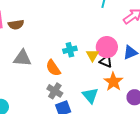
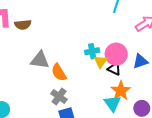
cyan cross: (70, 50) -> (92, 51), moved
gray triangle: (22, 58) -> (40, 60), moved
cyan triangle: (90, 95) -> (112, 103), moved

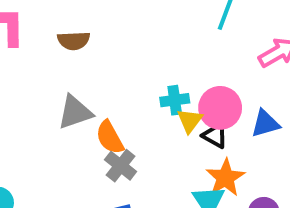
brown semicircle: (23, 25) -> (74, 41), moved
gray triangle: (40, 60) -> (75, 112), turned -30
gray cross: (59, 97) -> (121, 166), moved

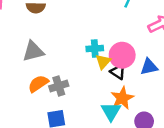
orange semicircle: (110, 137) -> (38, 84), moved, turned 80
gray cross: (121, 166) -> (59, 86), turned 30

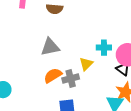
yellow triangle: (103, 62) -> (86, 64), moved

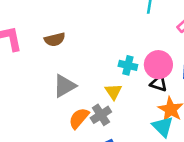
cyan cross: (104, 48) -> (128, 65), turned 32

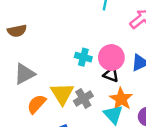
yellow triangle: (113, 92) -> (62, 94), moved, size x1.5
gray cross: (101, 115) -> (83, 99), moved

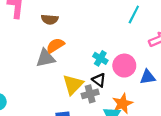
black triangle: (111, 75) -> (99, 80), moved
orange semicircle: (37, 104) -> (55, 45), moved

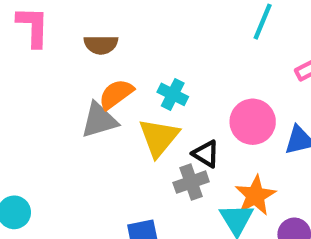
cyan cross: (100, 58) -> (173, 94), moved
yellow triangle: (73, 85) -> (159, 137), moved

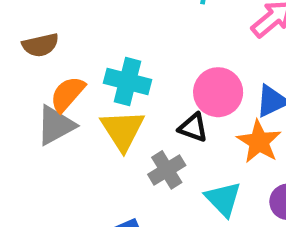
cyan cross: (173, 94) -> (128, 81), size x1.4
black triangle: (206, 154) -> (193, 128), moved
orange star: (255, 196) -> (259, 142), moved

